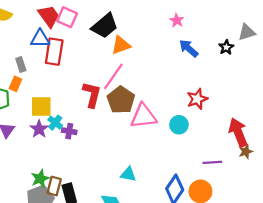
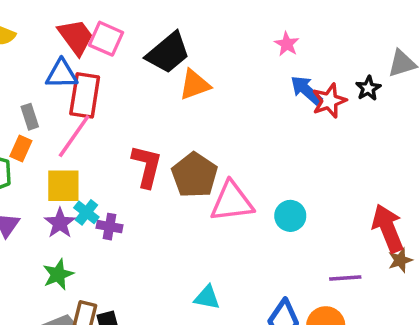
pink line: (113, 76) -> (74, 136), moved
red star: (197, 99) -> (329, 101), moved
green star: (40, 179) -> (58, 274), moved

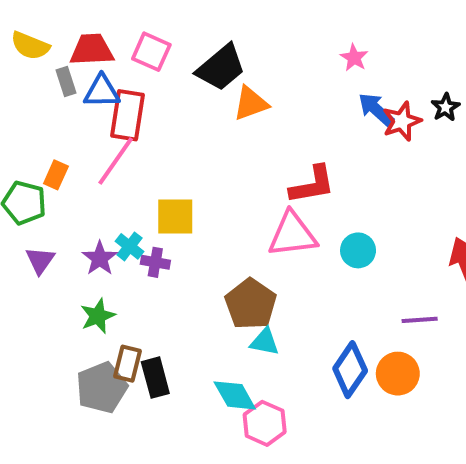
red trapezoid: (76, 37) -> (92, 50), moved, turned -57
gray rectangle: (30, 117) -> (66, 81), moved
red L-shape: (147, 166) -> (312, 185), moved, turned 66
brown pentagon: (195, 175) -> (251, 304), moved
yellow square: (63, 186) -> (175, 217), moved

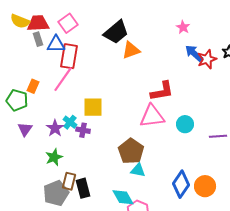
red trapezoid: (92, 50) -> (38, 23), moved
pink square: (151, 52) -> (68, 23), moved, turned 30
purple line: (420, 320) -> (218, 136), moved

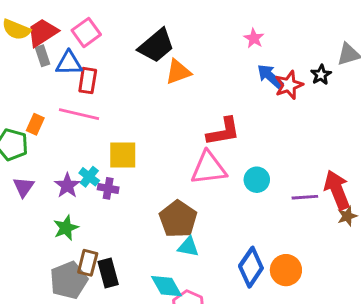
red trapezoid: (38, 23) -> (43, 32), turned -30
red rectangle: (69, 56) -> (88, 81), size x0.7
pink line: (63, 79) -> (79, 114), turned 68

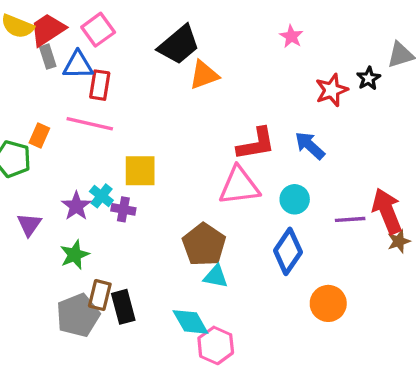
blue arrow: (270, 76) -> (310, 146), moved
purple triangle: (24, 187) -> (29, 224), moved
blue diamond: (251, 267) -> (288, 251), moved

